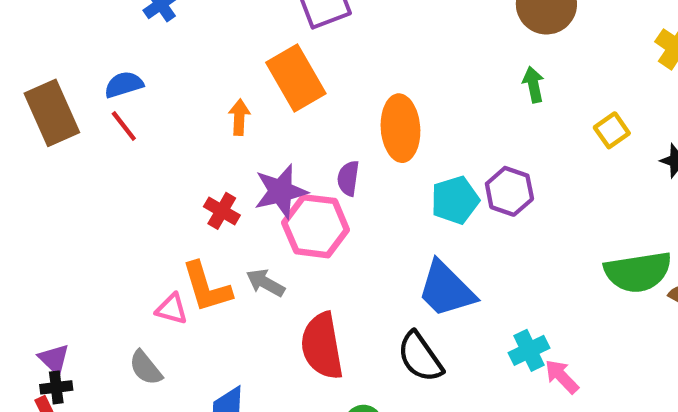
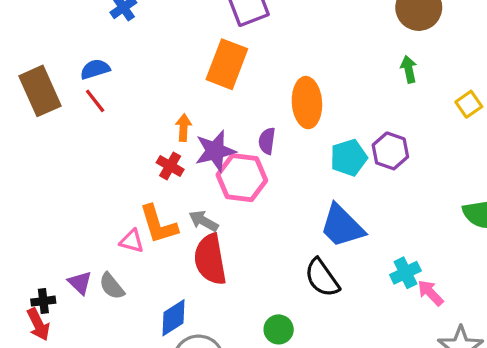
orange rectangle: (296, 78) -> (227, 64), turned 51
orange arrow: (239, 117) -> (184, 128), moved
red semicircle: (322, 346) -> (210, 259), moved
purple triangle: (54, 359) -> (80, 283), moved

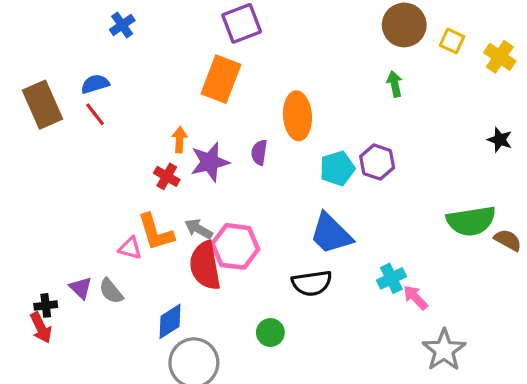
yellow square: (469, 104) -> (452, 41), moved, turned -30
pink hexagon: (242, 178) -> (235, 246), moved
black semicircle: (322, 278) -> (312, 283), turned -63

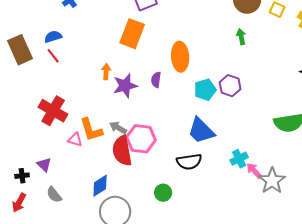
red cross: (167, 176) -> (53, 111), moved, size x1.8
gray semicircle: (111, 291) -> (54, 195), moved
red arrow: (41, 328) -> (19, 203), moved, turned 54
gray star: (444, 350) -> (272, 181), moved

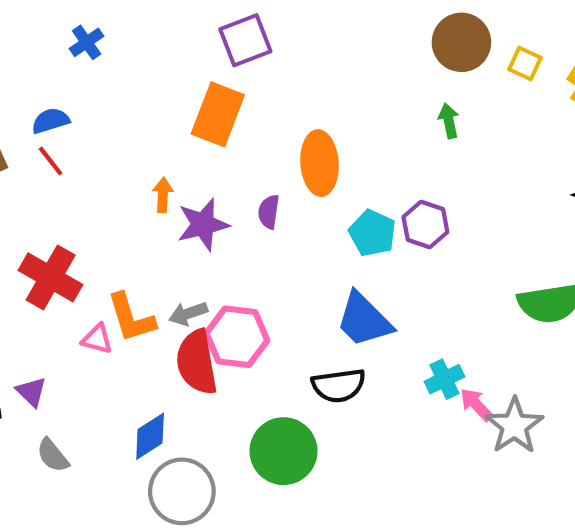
cyan pentagon: (205, 90) -> (372, 233), turned -30
gray arrow: (118, 128) -> (188, 313), turned -48
green circle: (163, 193) -> (284, 451), size x1.8

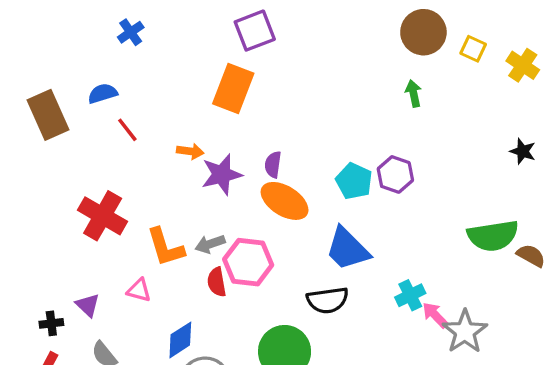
red line: (51, 161) -> (127, 130), moved
orange ellipse: (320, 163) -> (285, 201), moved, turned -54
orange arrow: (163, 195) -> (190, 151), turned 95
pink triangle: (97, 339) -> (139, 290), moved
red semicircle: (197, 362) -> (217, 282), size x0.6

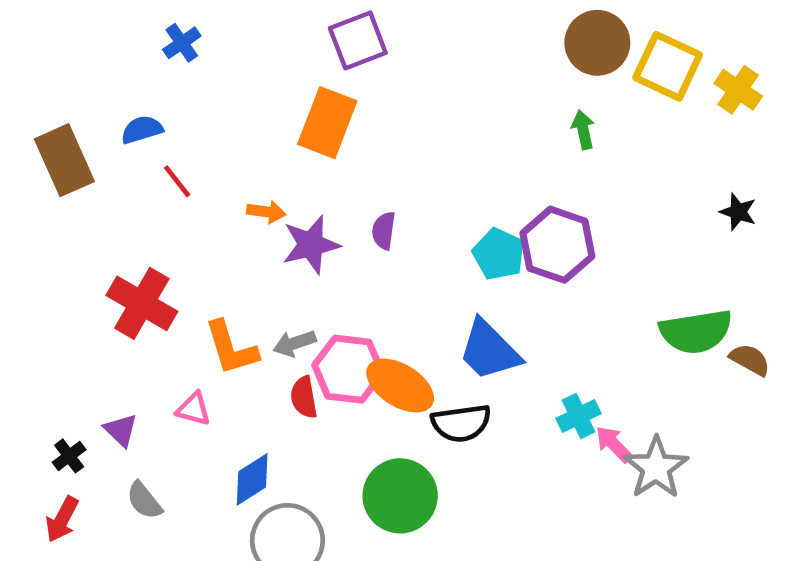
yellow square: (473, 49) -> (668, 66), size x1.8
purple hexagon: (395, 174) -> (557, 245), size x1.4
orange ellipse: (285, 201) -> (400, 386), moved
black cross: (51, 323) -> (69, 456), turned -30

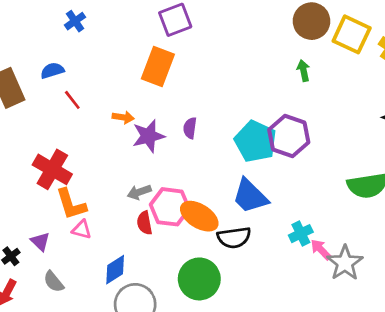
cyan pentagon: (499, 254) -> (255, 141), size x1.4
orange L-shape: (231, 348) -> (71, 204), moved

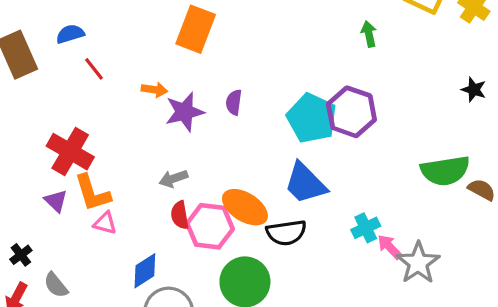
pink hexagon: (170, 207) -> (210, 226), moved
purple triangle: (40, 242) -> (56, 201), moved
gray semicircle: (54, 282) -> (56, 285), moved

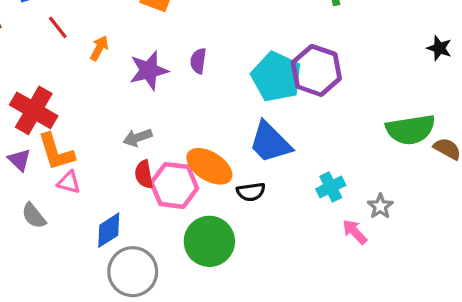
orange arrow: (154, 90) -> (99, 48), moved, turned -70
black semicircle: (286, 233) -> (251, 192), size x0.7
pink arrow: (390, 247) -> (355, 232), moved
gray star: (418, 263) -> (380, 206), moved, size x0.6
gray semicircle: (56, 285) -> (34, 216), moved

